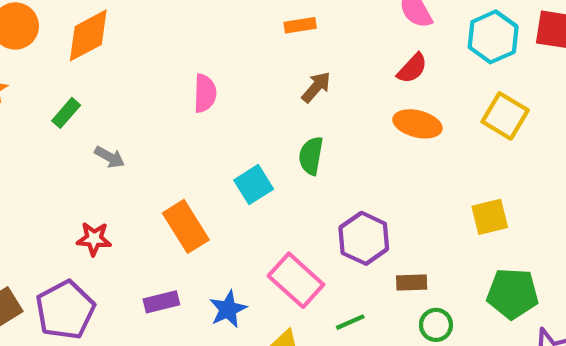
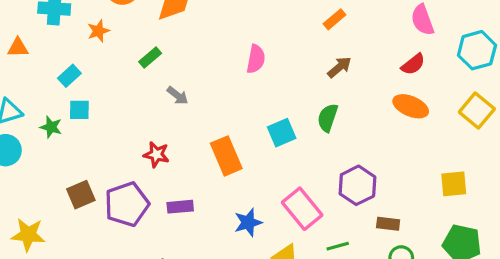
orange rectangle: (300, 25) -> (335, 19), turned -40
purple rectangle: (161, 302) -> (180, 207), moved

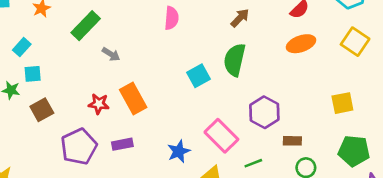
green rectangle: (150, 58) -> (86, 26), size x1.6
orange ellipse: (411, 106) -> (301, 44), turned -36
green semicircle: (328, 118) -> (235, 60), size x1.4
orange rectangle: (226, 156) -> (133, 98), moved
brown square: (81, 195) -> (42, 110), moved

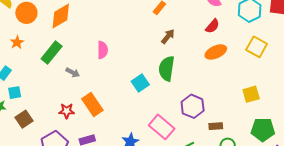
pink semicircle: (172, 18) -> (103, 50), moved

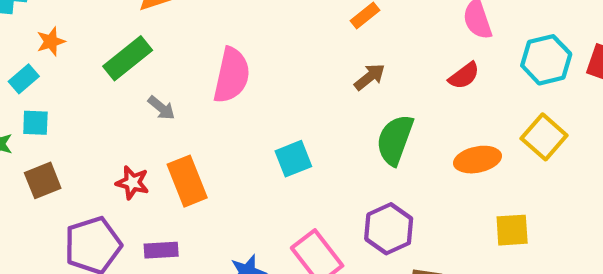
orange star: (17, 42) -> (51, 42), moved
pink semicircle: (103, 50) -> (232, 75), size x1.5
orange ellipse: (216, 52) -> (478, 160), moved
green semicircle: (167, 69) -> (395, 140), moved

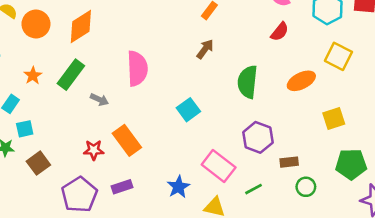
orange star: (51, 42) -> (33, 76), moved
brown arrow: (370, 77) -> (205, 49), moved

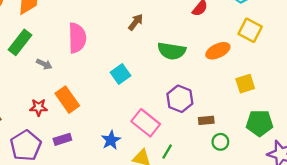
green semicircle: (248, 82) -> (172, 51), turned -88
green line: (254, 189) -> (167, 152), moved, turned -32

